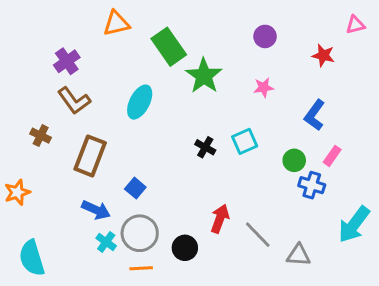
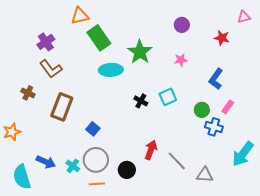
green rectangle: (169, 47) -> (99, 38), moved
cyan ellipse: (140, 102) -> (111, 70), moved, turned 60
blue arrow: (96, 210) -> (46, 162), moved

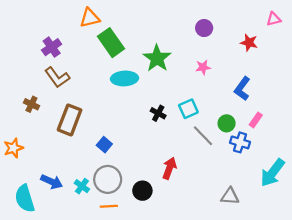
gray line: (177, 161) -> (203, 136), moved

